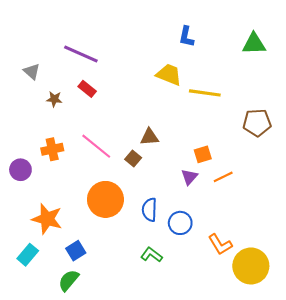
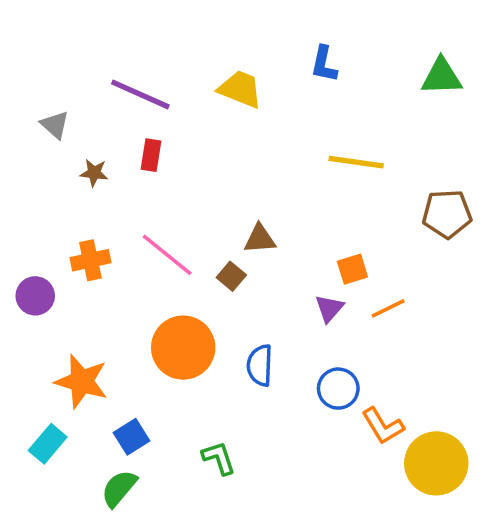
yellow trapezoid: (169, 75) -> (240, 89), moved
red rectangle: (87, 89) -> (151, 155), turned 60
blue circle: (180, 223) -> (338, 389), moved
green L-shape: (152, 255) -> (219, 458), moved, turned 35

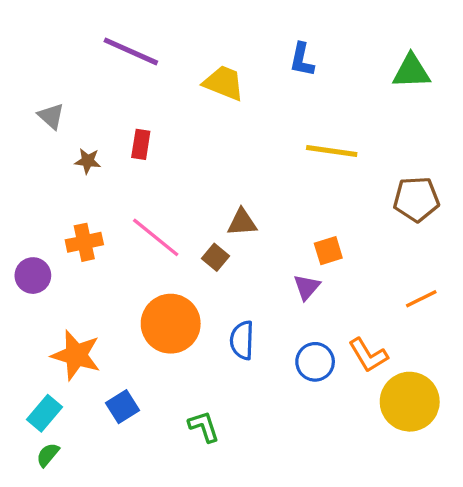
purple line: (140, 94) -> (131, 51), moved
orange line: (388, 308) -> (421, 299), moved
orange L-shape: (383, 426) -> (368, 355), moved
yellow circle: (436, 463) -> (410, 402), moved
green semicircle: (119, 488) -> (48, 455), moved, size x0.7

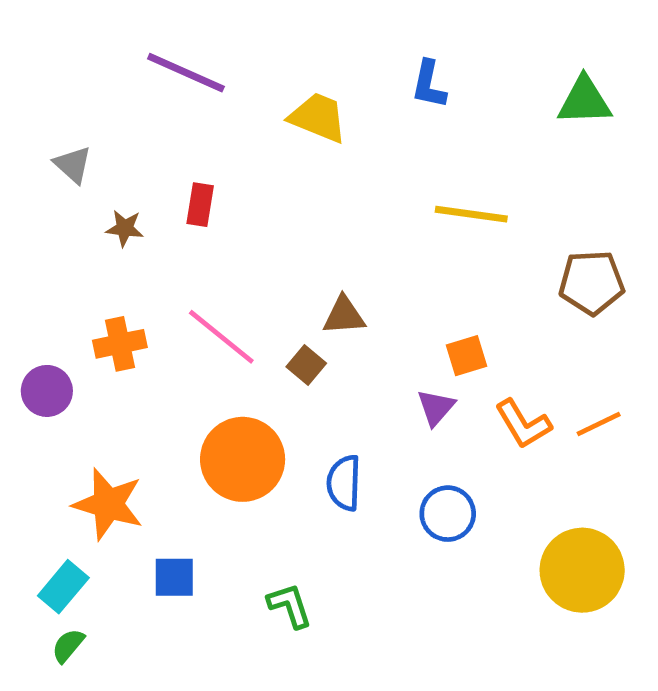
orange L-shape: (368, 355) -> (523, 424), moved
blue square: (123, 407) -> (174, 577), turned 32

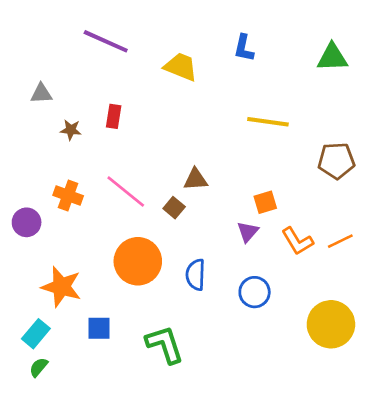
gray triangle: (73, 165) -> (41, 94), turned -45
orange cross: (120, 344) -> (68, 196), turned 32
green L-shape: (290, 606) -> (165, 344), size x1.5

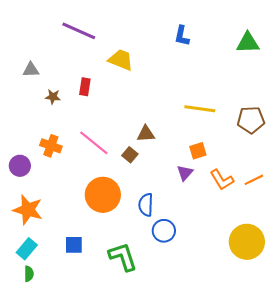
yellow trapezoid: (181, 67) -> (121, 60), moved
yellow line: (268, 122) -> (200, 109), moved
orange star: (61, 287) -> (28, 210), moved
blue circle: (255, 292) -> (164, 231), moved
green semicircle: (39, 367) -> (29, 274), turned 140

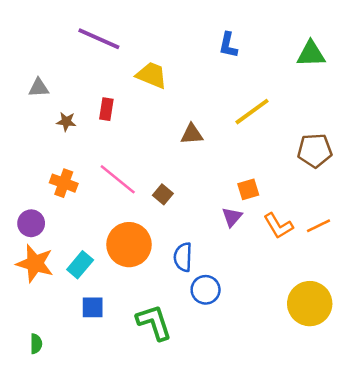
yellow line: (200, 109) -> (252, 112), moved, turned -44
brown triangle: (146, 134) -> (192, 134), moved
purple circle: (20, 166) -> (31, 223), moved
cyan rectangle: (27, 249) -> (80, 265), moved

